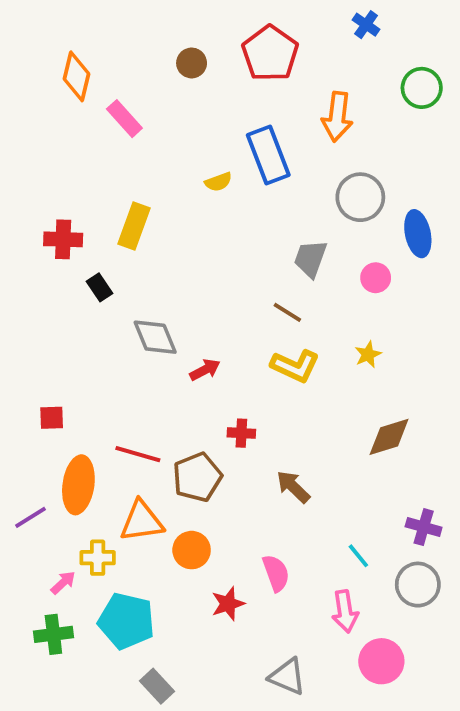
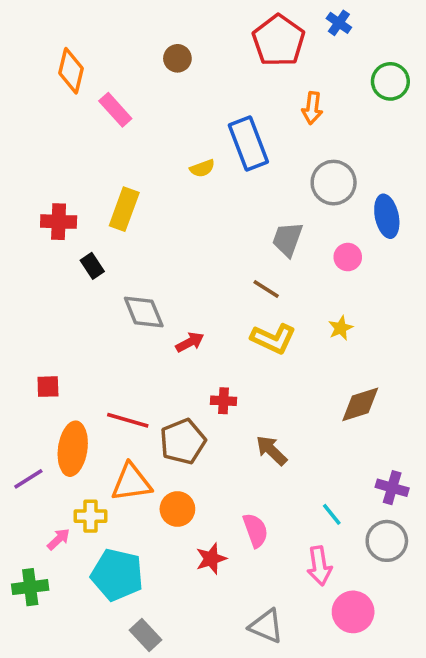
red pentagon: (270, 53) -> (279, 41), moved
orange arrow: (337, 117) -> (312, 108), size x0.7
green cross: (53, 634) -> (30, 587), moved

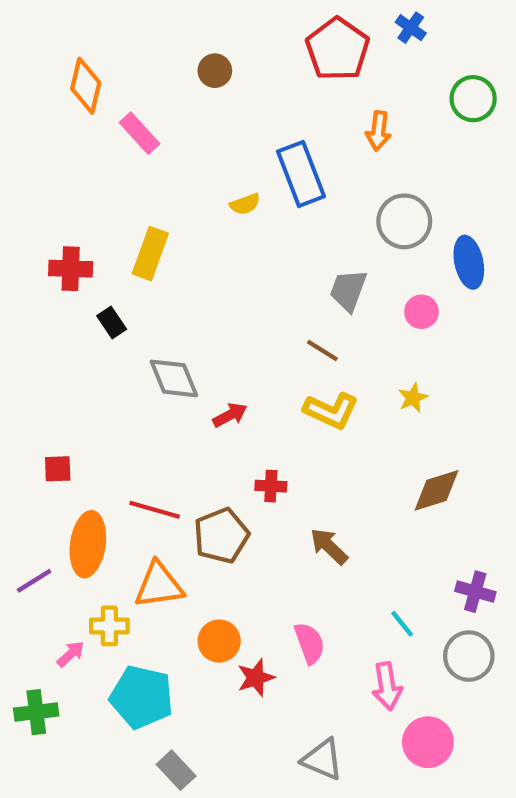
orange circle: (177, 509) -> (219, 641), moved

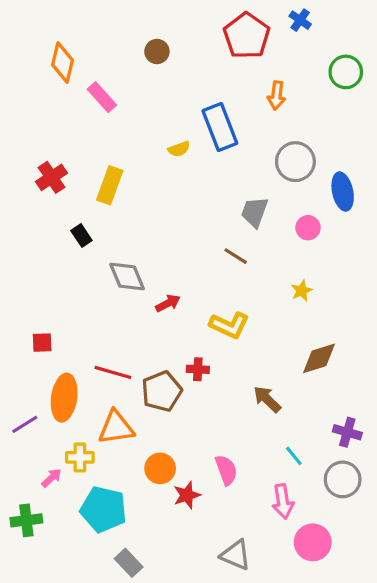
red cross: (71, 269) -> (52, 177), moved, turned -36
yellow L-shape: (331, 411) -> (229, 325), moved
red cross: (271, 486) -> (198, 369), moved
brown arrow: (329, 546) -> (267, 399), moved

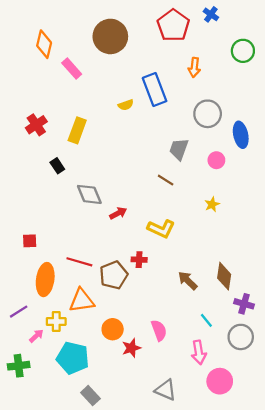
brown circle: (157, 51) -> (110, 36), size x2.0
brown diamond: (319, 358) -> (224, 276), moved, turned -64
purple line: (25, 424) -> (19, 312), moved

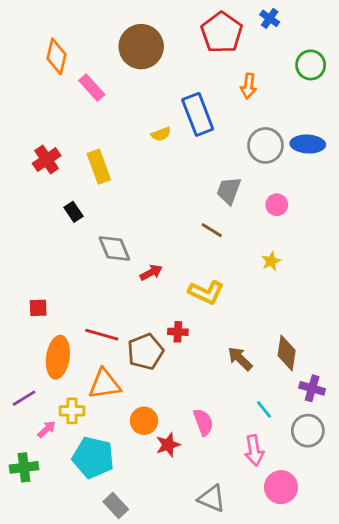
yellow rectangle: (77, 130) -> (99, 167), turned -40
blue ellipse: (241, 135) -> (308, 144), moved, turned -75

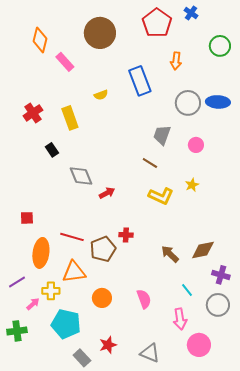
yellow semicircle: (161, 134) -> (101, 95), moved
yellow L-shape: (206, 292) -> (161, 196), moved
brown diamond: (287, 353) -> (203, 250), turned 70
red star: (168, 445) -> (108, 345), moved

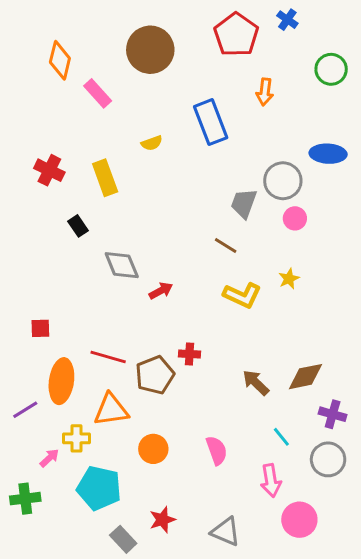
gray circle: (188, 103) -> (283, 181), moved
red cross: (33, 113) -> (49, 170), turned -30
purple line: (17, 282) -> (25, 410), moved

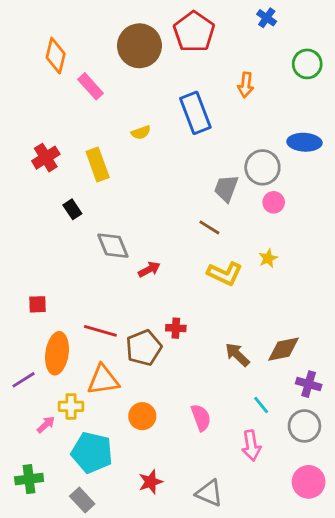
red pentagon: (236, 35) -> (194, 32), moved
red cross: (49, 170) -> (46, 158), turned 32
green cross: (25, 499) -> (29, 479), moved
pink circle: (299, 520) -> (309, 482), moved
gray rectangle: (123, 539) -> (82, 500), moved

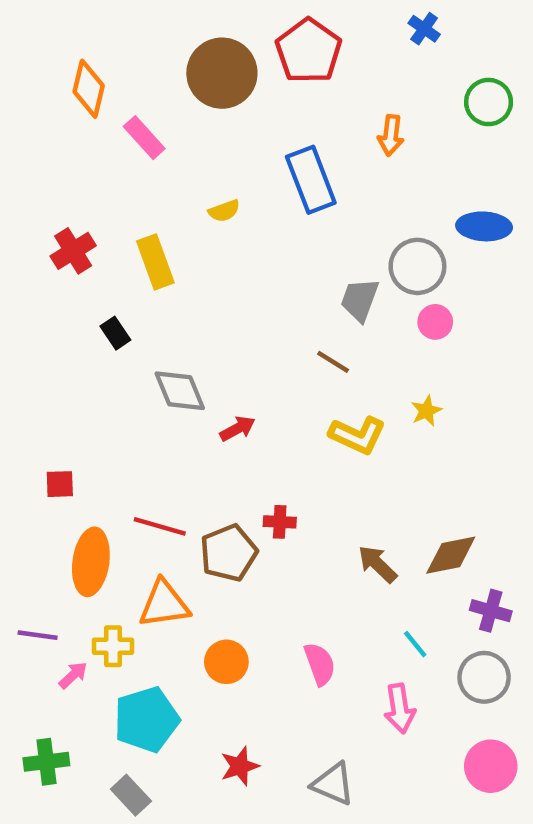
purple line: (23, 380) -> (38, 635), moved, turned 40
cyan pentagon: (92, 453) -> (146, 720), turned -30

